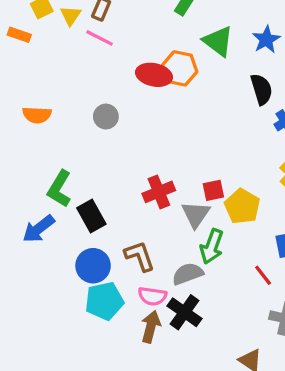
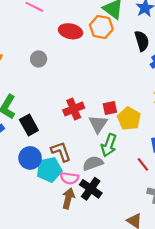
orange hexagon: (180, 68) -> (101, 27), moved
cyan pentagon: (104, 301) -> (49, 170), moved

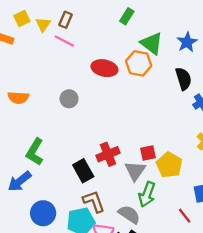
black rectangle: (29, 125) -> (83, 171), moved
blue circle: (30, 158) -> (43, 213), moved
gray semicircle: (93, 163) -> (129, 214), turned 54

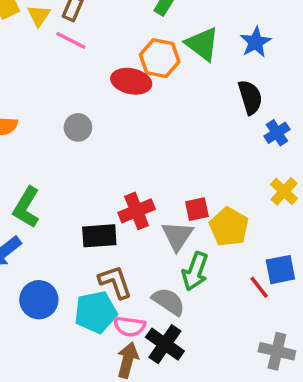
orange hexagon: (139, 63) -> (160, 58), moved
black rectangle: (83, 171) -> (99, 236), turned -65
red line: (185, 216) -> (259, 287), moved

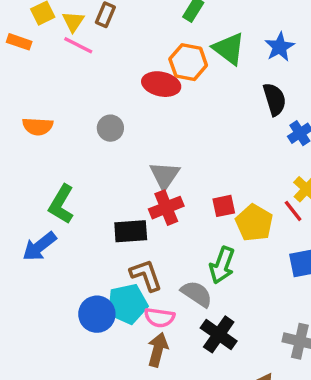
pink line: (71, 40) -> (78, 45), moved
gray triangle: (177, 236) -> (165, 175), moved
red line: (259, 287) -> (293, 211), moved
blue circle: (39, 300) -> (97, 314), moved
black cross: (165, 344) -> (219, 334), moved

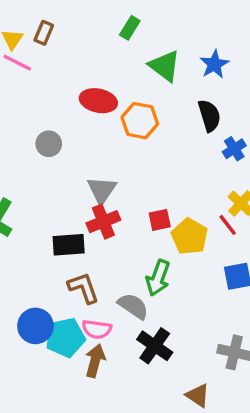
orange hexagon: (188, 62) -> (140, 121), moved
cyan pentagon: (127, 304) -> (65, 338), moved

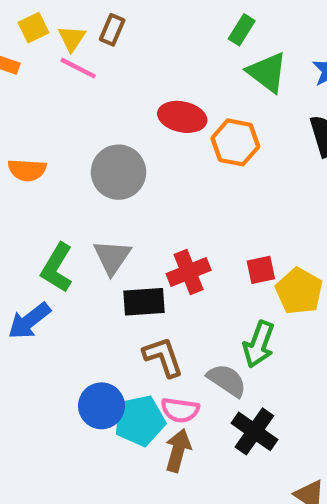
green rectangle: (130, 28) -> (242, 30), moved
gray circle: (49, 144) -> (119, 172), size x1.6
gray triangle: (102, 190) -> (112, 257), moved

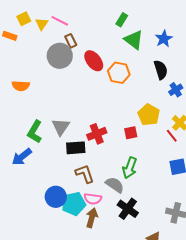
brown rectangle: (112, 30) -> (71, 41), moved, turned -48
pink line: (78, 68) -> (60, 21), moved
red ellipse: (182, 117) -> (94, 61), turned 40
gray circle: (119, 172) -> (60, 56), moved
yellow pentagon: (299, 291) -> (149, 115), moved

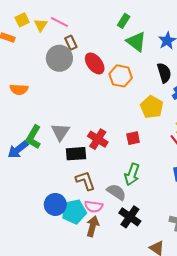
yellow pentagon: (149, 115) -> (152, 107), moved
red cross: (97, 134) -> (98, 139), turned -36
blue arrow: (22, 157) -> (18, 150), moved

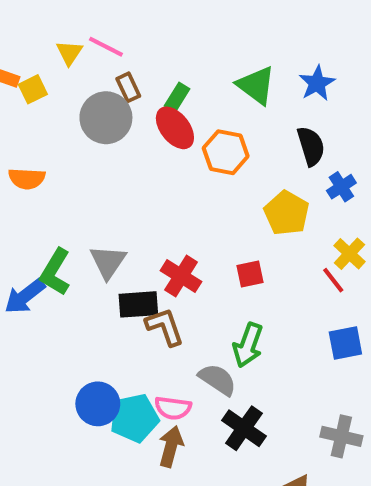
yellow square: (22, 20) -> (33, 89), moved
green rectangle: (124, 21) -> (177, 97), moved
brown L-shape: (85, 181) -> (165, 327), moved

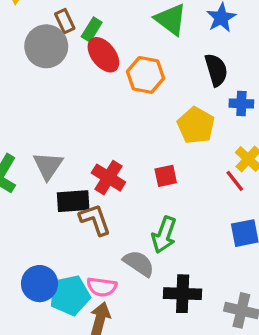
green rectangle: (177, 97) -> (92, 29), moved
blue cross: (341, 187) -> (241, 104), turned 35
black cross: (244, 428) -> (183, 294), moved, turned -33

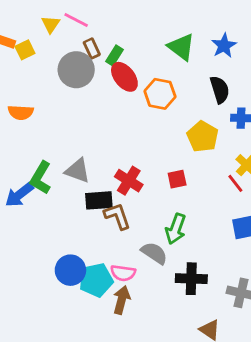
gray triangle: (48, 166) -> (78, 171), turned -44

